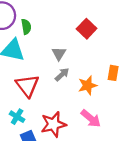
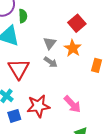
gray arrow: (62, 74) -> (51, 62), turned 72
orange star: (88, 85) -> (73, 48), moved, turned -30

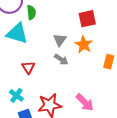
red square: (77, 23) -> (87, 19), turned 30
red triangle: (19, 69) -> (28, 67), size x0.6

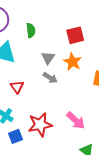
green semicircle: (31, 13) -> (31, 30), moved

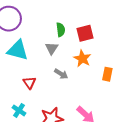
green semicircle: (31, 30) -> (61, 30), moved
gray triangle: (48, 58) -> (52, 48), moved

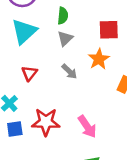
green semicircle: (61, 30) -> (63, 16), moved
cyan triangle: (18, 50) -> (24, 31), turned 50

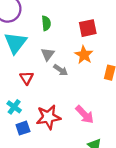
gray triangle: (65, 38) -> (48, 54), moved

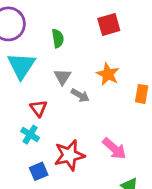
red square: (88, 28) -> (109, 25), moved
cyan cross: (14, 107) -> (30, 135), moved

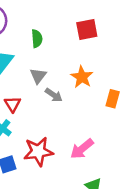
pink arrow: (114, 149) -> (82, 149), turned 95

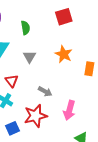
gray arrow: (54, 95) -> (45, 92), moved
pink arrow: (82, 149) -> (69, 110), turned -30

